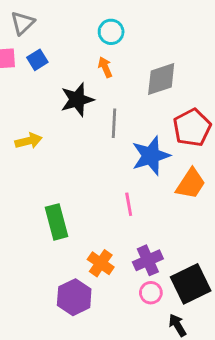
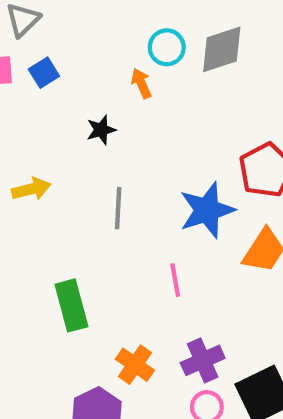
cyan circle: (111, 32) -> (167, 47), moved
gray diamond: (161, 79) -> (222, 49), moved
black star: (77, 100) -> (101, 130), size x0.6
gray line: (114, 123) -> (118, 208), moved

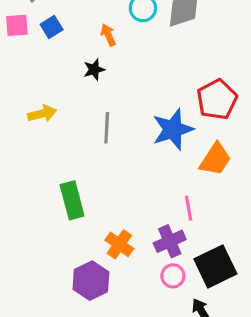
orange arrow: (141, 83) -> (108, 35), moved
pink line: (175, 280) -> (189, 208), moved

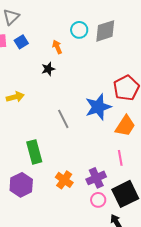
gray line: (107, 128) -> (63, 119), moved, turned -30
pink line: (189, 208) -> (120, 158), moved
purple hexagon: (91, 281) -> (21, 185), moved

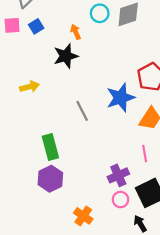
black star: (48, 69) -> (66, 56), size x1.6
orange cross: (64, 180) -> (83, 216), moved
purple hexagon: (21, 185) -> (50, 179), moved

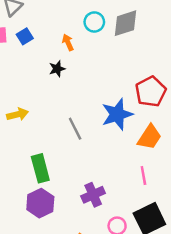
black star: (66, 56) -> (57, 69), size x0.6
yellow arrow: (30, 87) -> (18, 114), moved
purple cross: (118, 175) -> (93, 195), moved

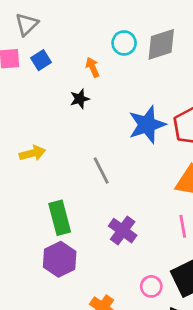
blue star: (117, 114) -> (147, 125), moved
purple cross: (93, 195) -> (123, 231), moved, turned -30

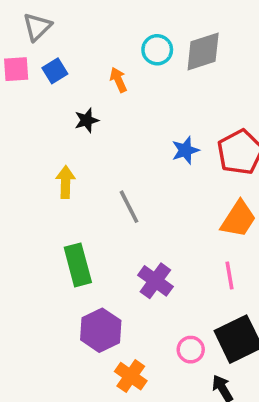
black star: (80, 99) -> (87, 120), moved
blue star: (147, 125) -> (185, 150), size x0.6
yellow arrow: (32, 153) -> (65, 182), moved, turned -75
purple hexagon: (60, 259) -> (101, 330), moved

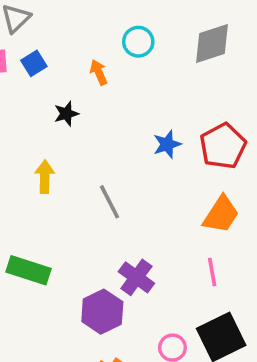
gray diamond: (203, 52) -> (212, 43), moved
green rectangle: (78, 265) -> (29, 270), moved, turned -57
purple hexagon: (101, 330) -> (102, 312), moved

